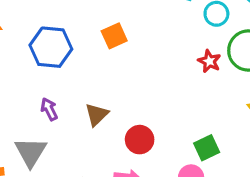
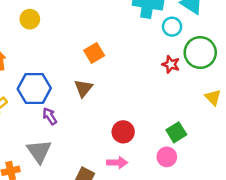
blue hexagon: (51, 47) -> (34, 89), moved
brown triangle: (97, 115) -> (83, 88), moved

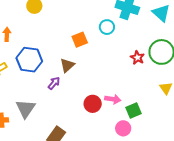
cyan circle: (172, 27) -> (107, 27), moved
purple arrow: (50, 116) -> (54, 83), moved, turned 64
pink arrow: (117, 163) -> (113, 99), moved

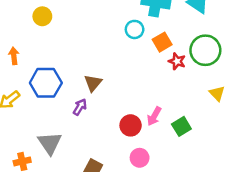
orange square: (80, 40) -> (162, 42), moved
pink arrow: (113, 99) -> (154, 116), turned 119
pink circle: (123, 128) -> (140, 158), moved

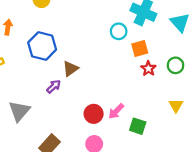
green circle: (205, 50) -> (176, 65), size x0.6
blue hexagon: (46, 83) -> (42, 46), moved
green square: (181, 126) -> (138, 126), turned 35

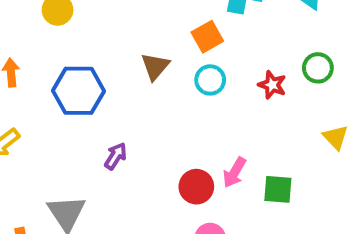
cyan circle: (119, 31) -> (210, 80), moved
orange square: (140, 49) -> (207, 37), moved
brown triangle: (70, 69) -> (155, 66), moved

